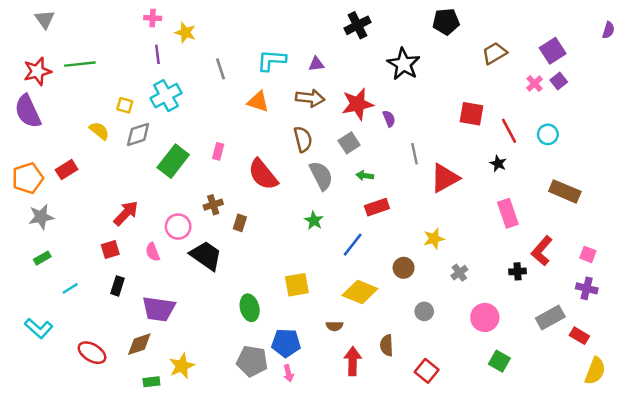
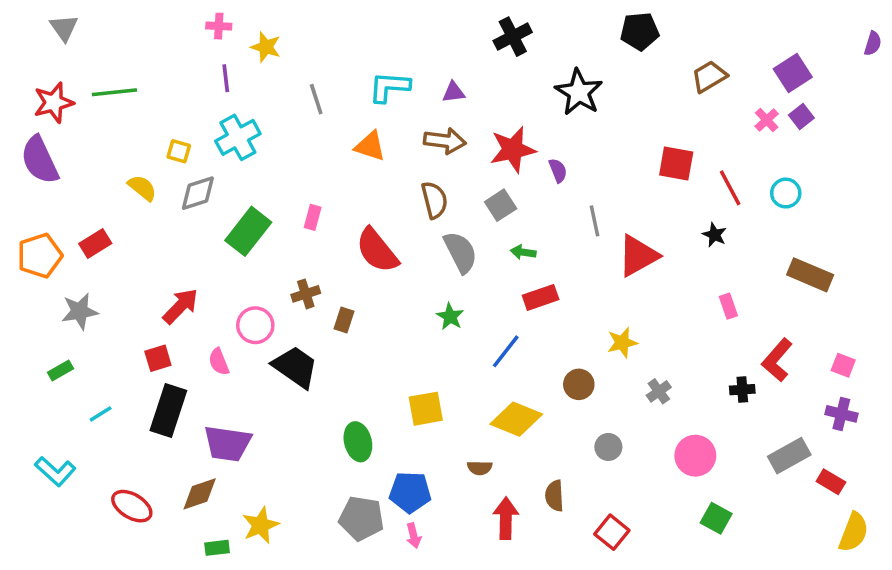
pink rectangle: (508, 213) -> (728, 306), size x0.6
gray star: (41, 217) -> (80, 311), moved
black rectangle: (117, 286) -> (168, 410), size x1.8

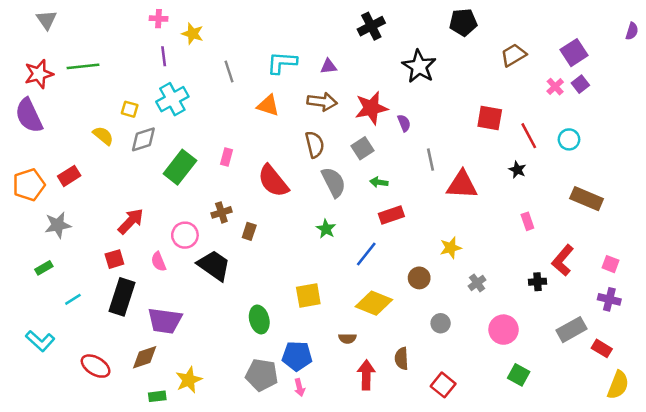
red triangle: (638, 256) -> (462, 185), turned 32

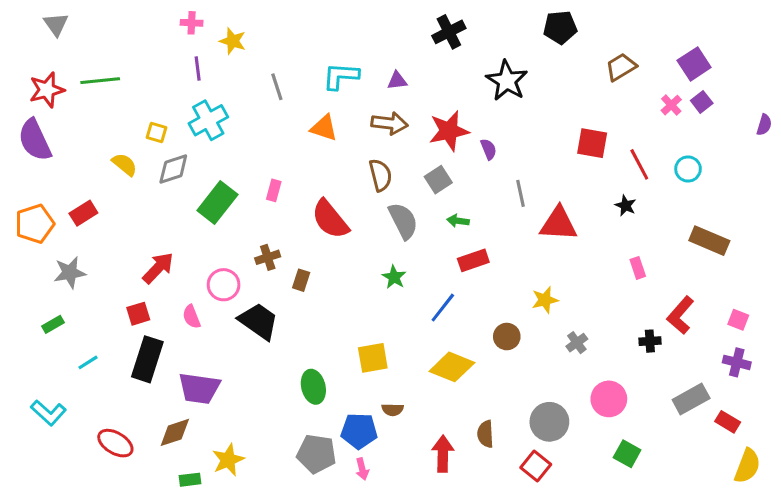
purple semicircle: (632, 31) -> (764, 125), moved
gray circle: (441, 323) -> (549, 422), moved, size x1.6
brown semicircle: (347, 338) -> (393, 410), moved

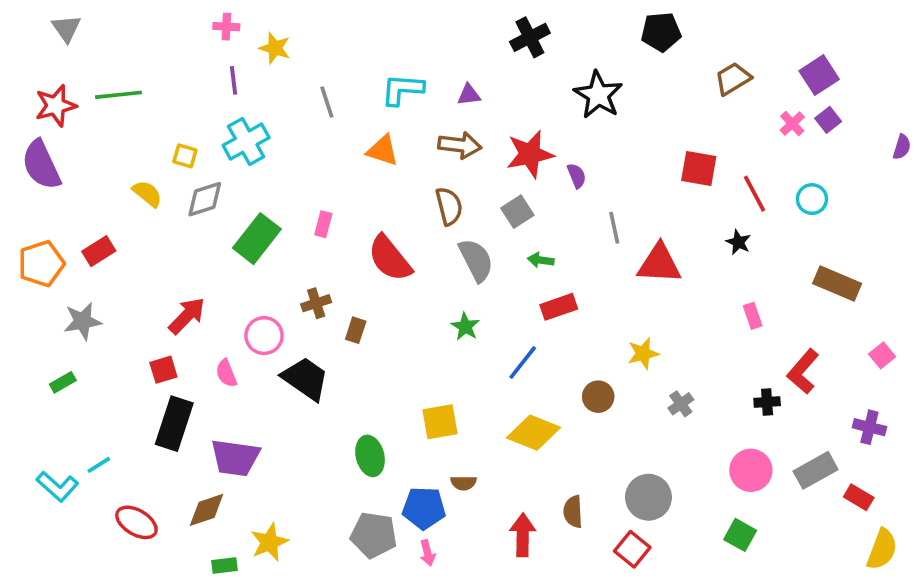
pink square: (738, 320) -> (882, 355), moved, turned 30
cyan line: (88, 362) -> (99, 465), moved
pink circle: (609, 399) -> (751, 470), moved

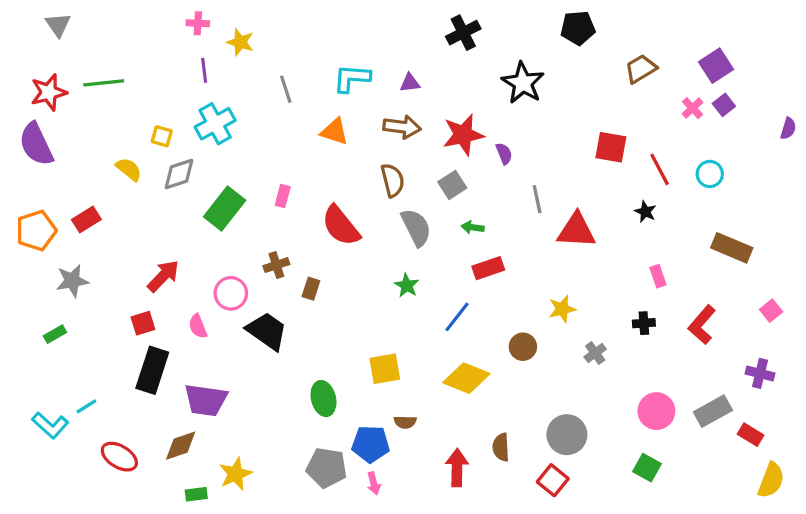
black cross: (767, 402) -> (644, 323), moved

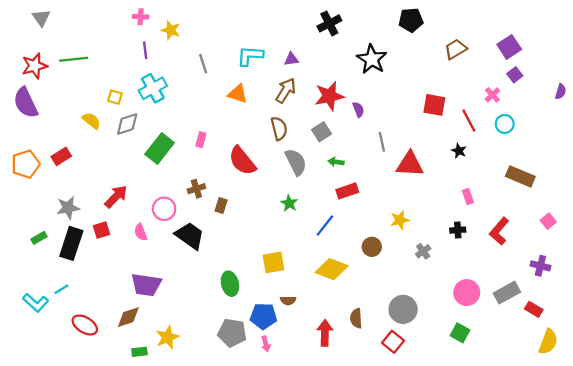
pink cross: (693, 108) -> (492, 95), moved
brown arrow: (402, 127) -> (286, 90), turned -65
gray star: (72, 281) -> (68, 208), moved
black rectangle: (152, 370) -> (71, 243), moved

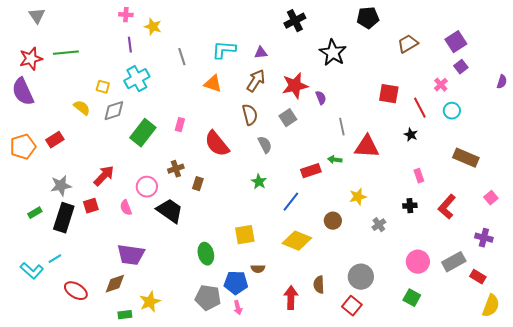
gray semicircle: (296, 162) -> (265, 145), size x0.7
green arrow: (336, 162) -> (335, 160), moved

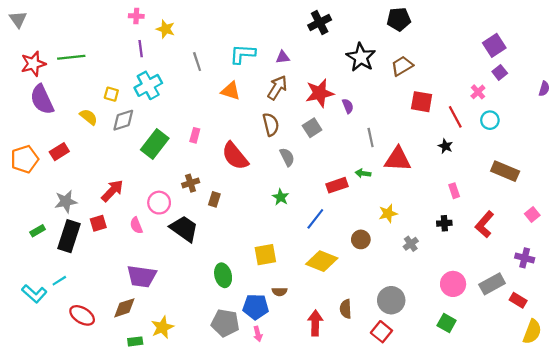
gray triangle: (37, 16) -> (18, 19), moved
brown trapezoid: (408, 44) -> (402, 66), moved
purple semicircle: (23, 92) -> (42, 100), moved

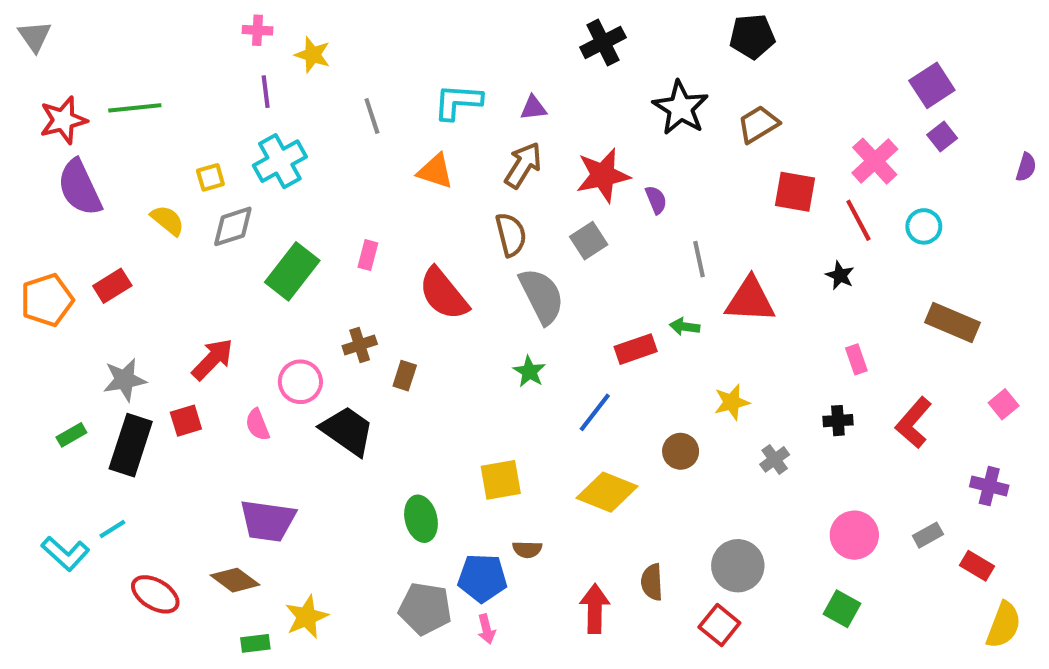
pink cross: (478, 92) -> (875, 161), moved, size x1.6
yellow square: (111, 94) -> (210, 177), turned -32
gray semicircle: (287, 157) -> (542, 296), size x1.6
gray rectangle: (492, 284) -> (928, 535), size x0.6
brown diamond: (124, 308) -> (235, 580), turned 55

